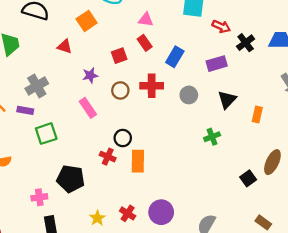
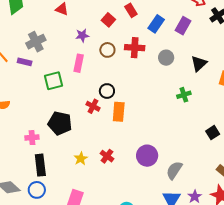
red square: (119, 56) -> (108, 20), turned -32
purple rectangle: (217, 64) -> (183, 26), moved, turned -48
pink rectangle: (88, 108) -> (79, 63), turned 42
green square: (46, 134) -> (53, 81), moved
purple circle: (161, 212) -> (147, 156), moved

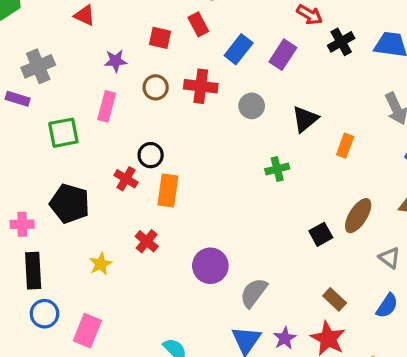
red square: (108, 20) -> (160, 38), turned -32
red cross: (107, 156) -> (147, 241), moved
blue circle: (37, 190) -> (44, 314), moved

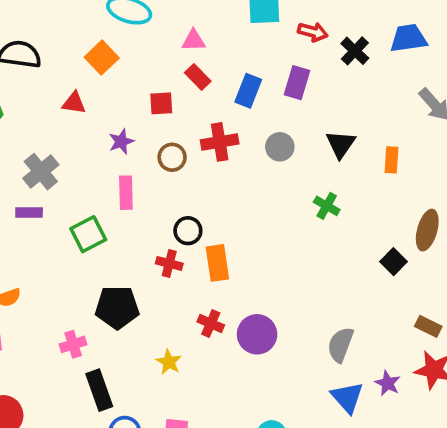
green cross: (277, 169) -> (327, 206), turned -30
purple circle: (210, 266) -> (257, 334), moved

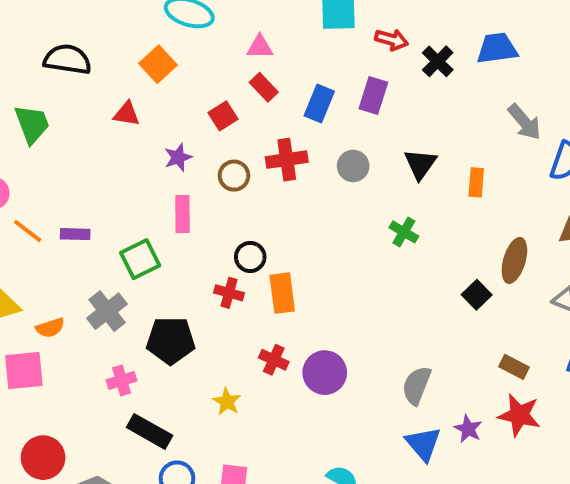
red square: (161, 103) -> (223, 116), turned -30
gray cross: (41, 172) -> (107, 311), moved
black rectangle: (99, 390) -> (150, 431), turned -42

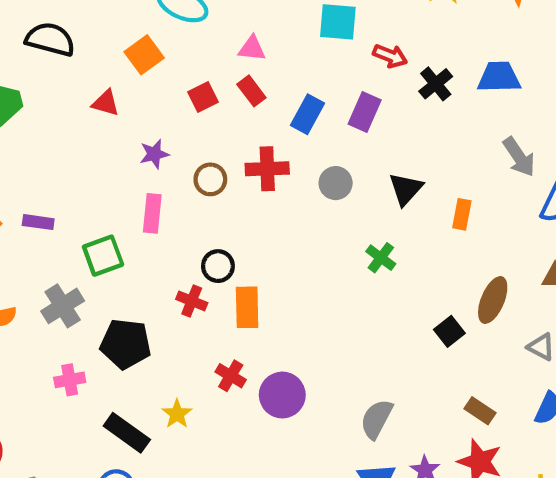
red square: (223, 116) -> (203, 97), moved
black rectangle: (150, 431) -> (127, 433), moved

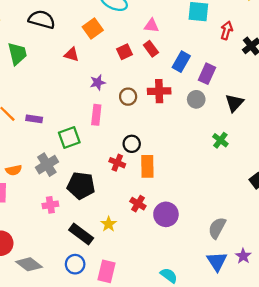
red arrow: (390, 56) -> (227, 30), turned -96
purple rectangle: (365, 112) -> (207, 74), moved

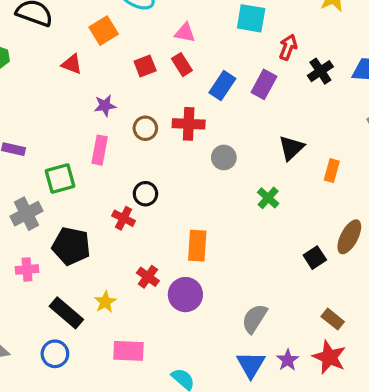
purple rectangle: (207, 74) -> (264, 84), moved
gray circle: (196, 99) -> (224, 157), moved
orange rectangle: (147, 166) -> (197, 246), moved
pink rectangle: (106, 271) -> (128, 351), moved, turned 75

